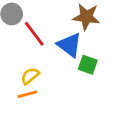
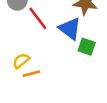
yellow semicircle: (30, 76) -> (21, 61), moved

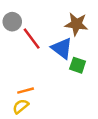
yellow semicircle: (21, 61) -> (21, 106), moved

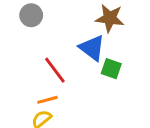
red line: (32, 39) -> (55, 70), moved

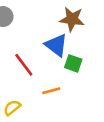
orange line: (47, 100) -> (51, 91), moved

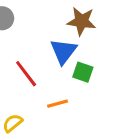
blue triangle: (56, 45) -> (63, 51), turned 30

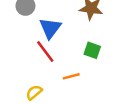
blue triangle: (63, 51) -> (50, 28), moved

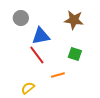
blue triangle: (50, 28) -> (41, 36), turned 42

